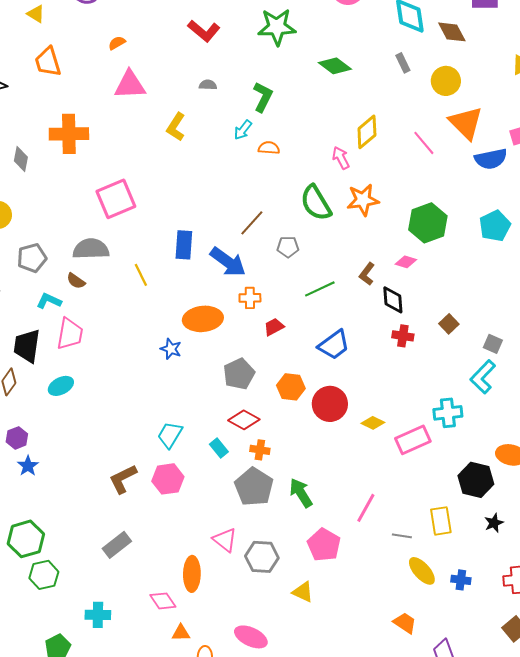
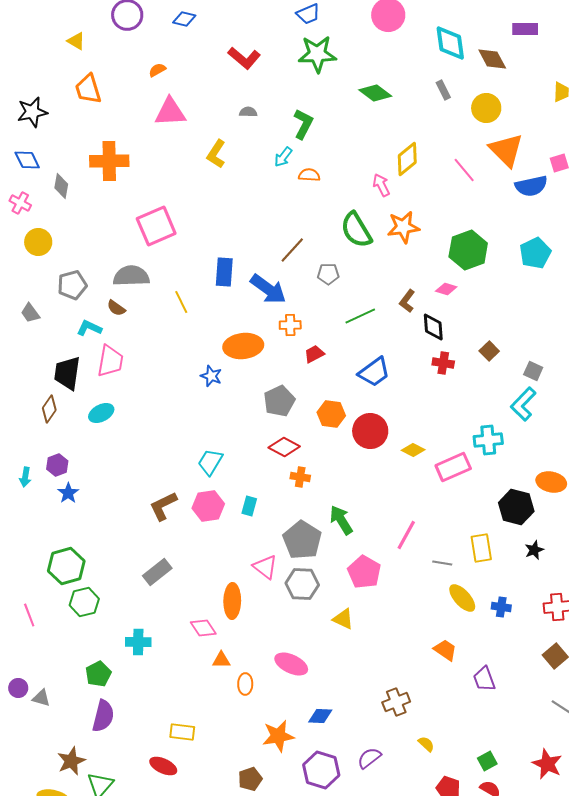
cyan rectangle: (219, 448) -> (249, 506), moved, turned 54
gray pentagon: (254, 487) -> (302, 540), moved

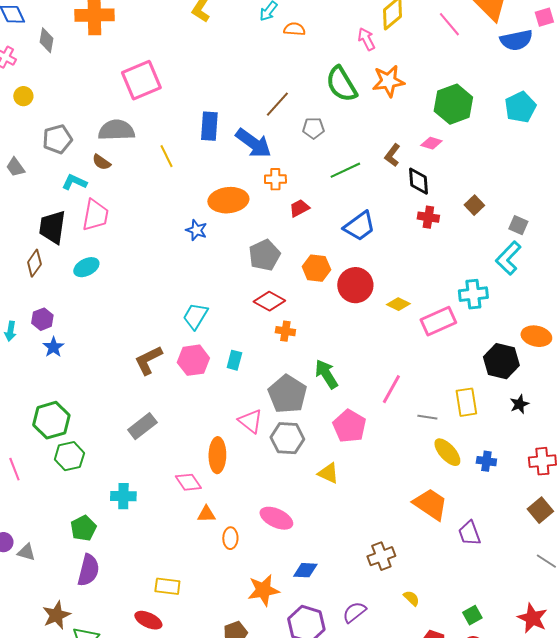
yellow circle: (38, 242) -> (23, 96), size x0.7
orange trapezoid: (445, 650) -> (430, 504), size x1.5

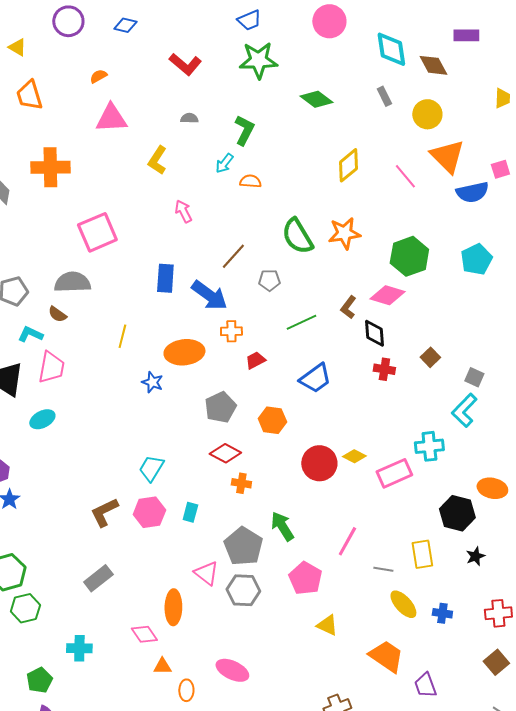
pink arrow: (366, 39) -> (183, 211), moved
pink diamond: (431, 143) -> (387, 295), size x1.6
yellow line: (166, 156) -> (122, 336), moved, turned 40
red circle: (355, 285) -> (319, 463), moved
yellow triangle: (328, 473) -> (327, 625), moved

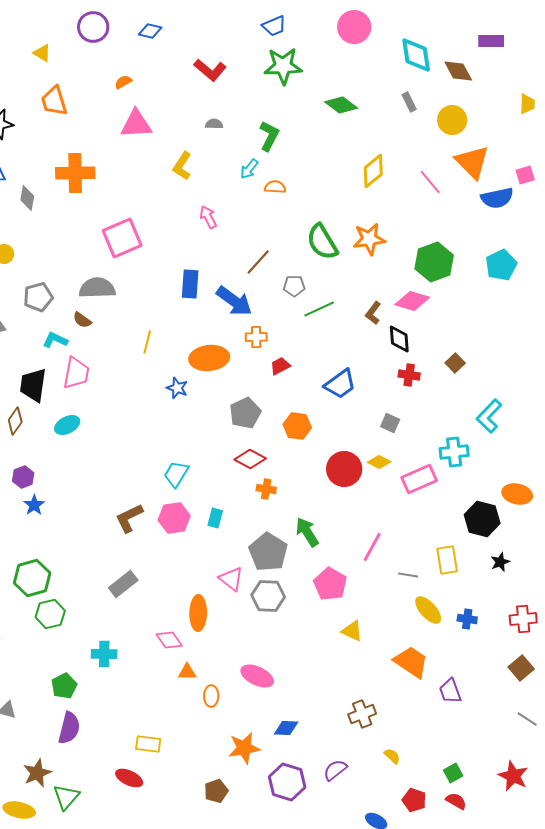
green line: (301, 322) -> (319, 309), moved
gray square: (474, 377) -> (390, 423), moved

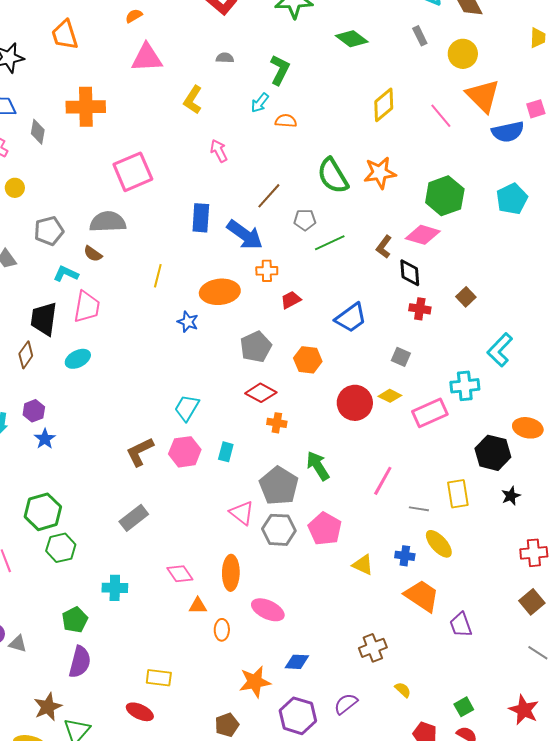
pink pentagon: (330, 584) -> (325, 529), moved
orange ellipse: (198, 613) -> (231, 573), moved
blue cross: (467, 619) -> (405, 556), moved

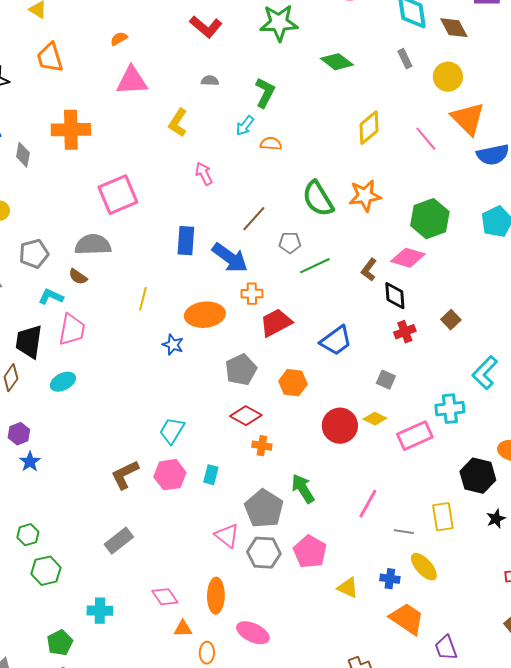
red trapezoid: (291, 300) -> (276, 323), size x1.6
red cross: (420, 309) -> (405, 332), turned -30
green hexagon: (43, 512) -> (28, 535), size x0.6

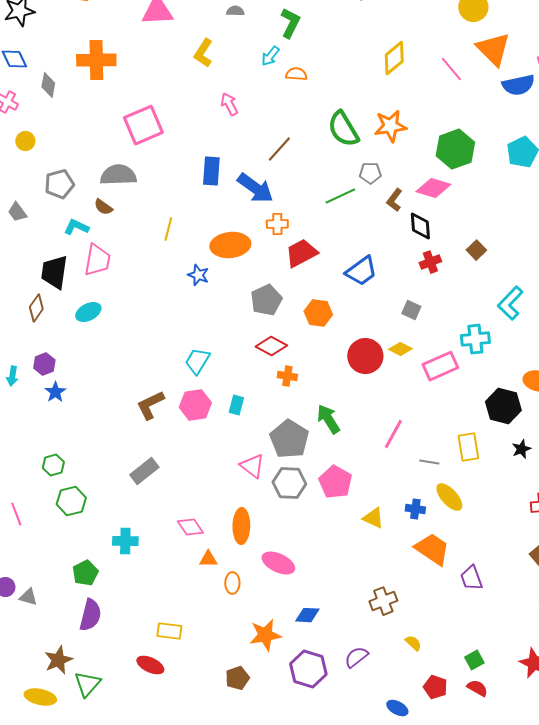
gray pentagon: (290, 243) -> (370, 173), moved

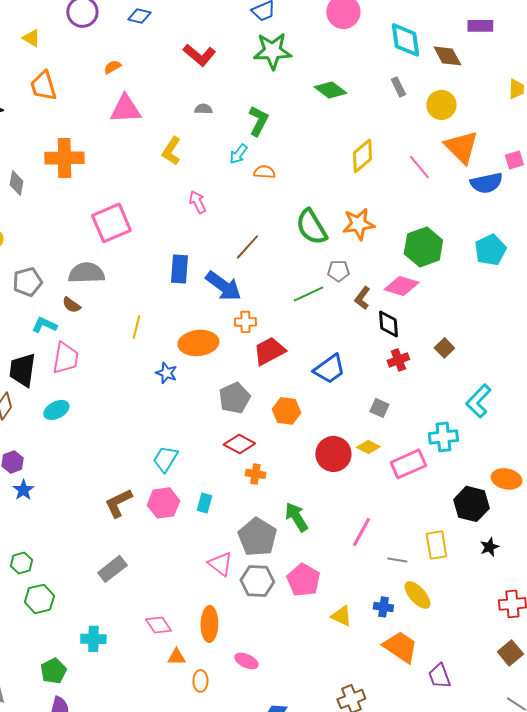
pink ellipse: (278, 563) -> (246, 661), size x0.7

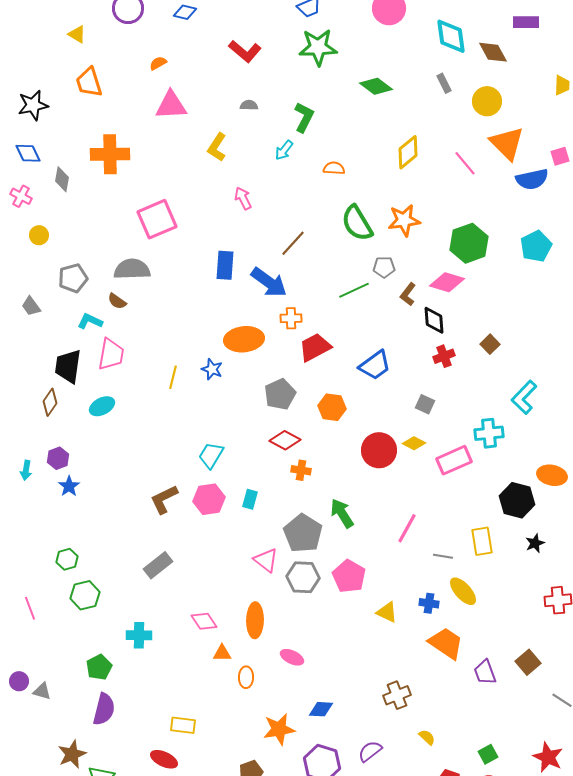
orange semicircle: (264, 172) -> (334, 168), moved
yellow line: (136, 327) -> (173, 377), moved
brown square: (510, 653) -> (528, 662), moved

